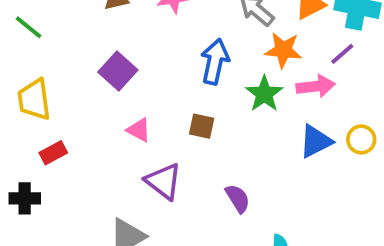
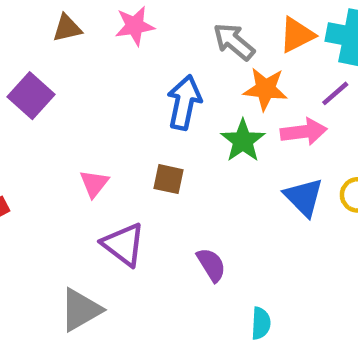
purple square: (118, 71) -> (31, 96), moved
pink triangle: (139, 130) -> (94, 184), turned 40
blue triangle: (316, 141) -> (304, 197), turned -48

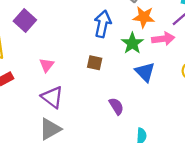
pink triangle: (94, 184) -> (47, 65), moved
blue triangle: (304, 197) -> (145, 72), moved
purple triangle: (123, 244) -> (52, 97), moved

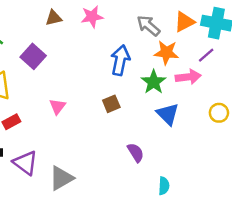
brown square: (95, 63) -> (111, 104), turned -35
purple triangle: (52, 97) -> (25, 163), moved

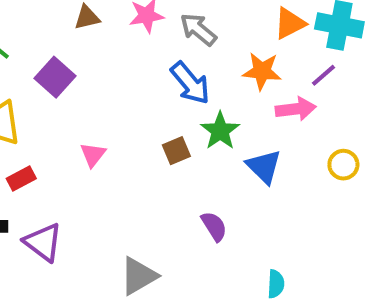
gray arrow: (148, 26) -> (198, 29), moved
blue arrow: (120, 60) -> (190, 83), turned 128
green star: (154, 82) -> (220, 131), moved
gray triangle: (61, 178) -> (139, 276), moved
cyan semicircle: (164, 186) -> (276, 284), moved

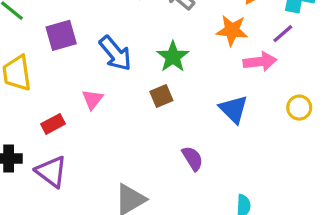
purple square: (55, 77) -> (61, 35), turned 32
blue arrow: (190, 83) -> (115, 53), moved
green star: (220, 131) -> (173, 57), moved
red rectangle: (21, 179) -> (53, 124), moved

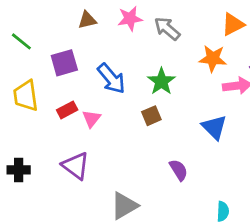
red rectangle: (53, 124) -> (67, 110), moved
purple triangle: (51, 172) -> (76, 166), moved

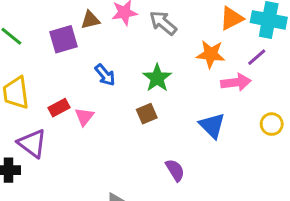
brown triangle: (87, 20) -> (90, 20), moved
purple square: (64, 63) -> (63, 39), moved
blue arrow: (111, 79) -> (105, 75), size x0.7
purple triangle: (76, 166) -> (32, 143), moved

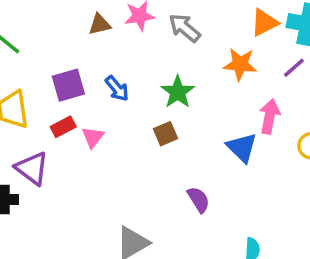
purple square: (63, 39) -> (68, 85), moved
pink arrow: (236, 82) -> (270, 116), moved, turned -72

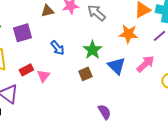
purple square: (68, 85) -> (22, 33), moved
pink arrow: (270, 116) -> (145, 64), turned 36
blue triangle: (242, 148) -> (116, 66), moved

